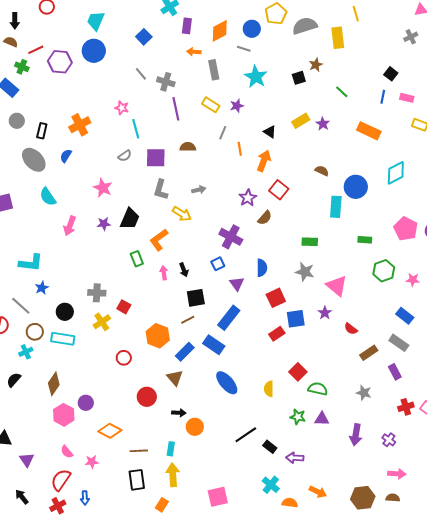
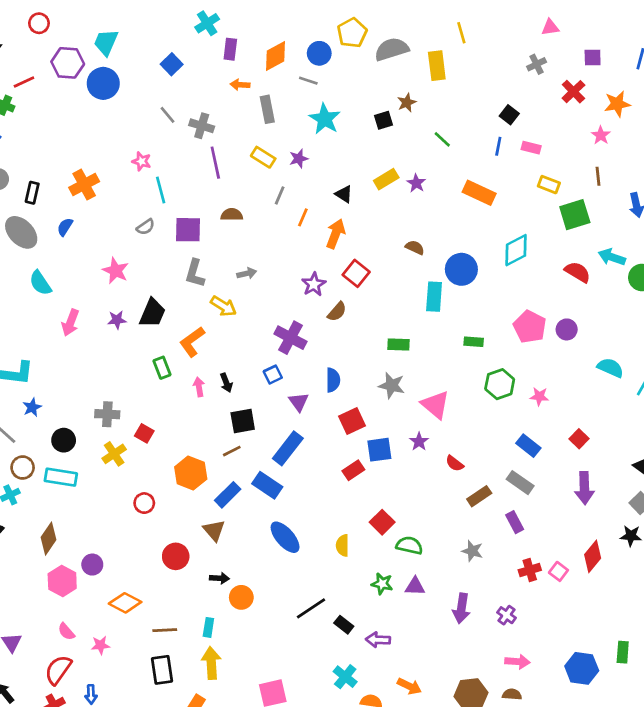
purple hexagon: (60, 62) -> (68, 63), moved
orange line: (240, 149) -> (303, 217), turned 32

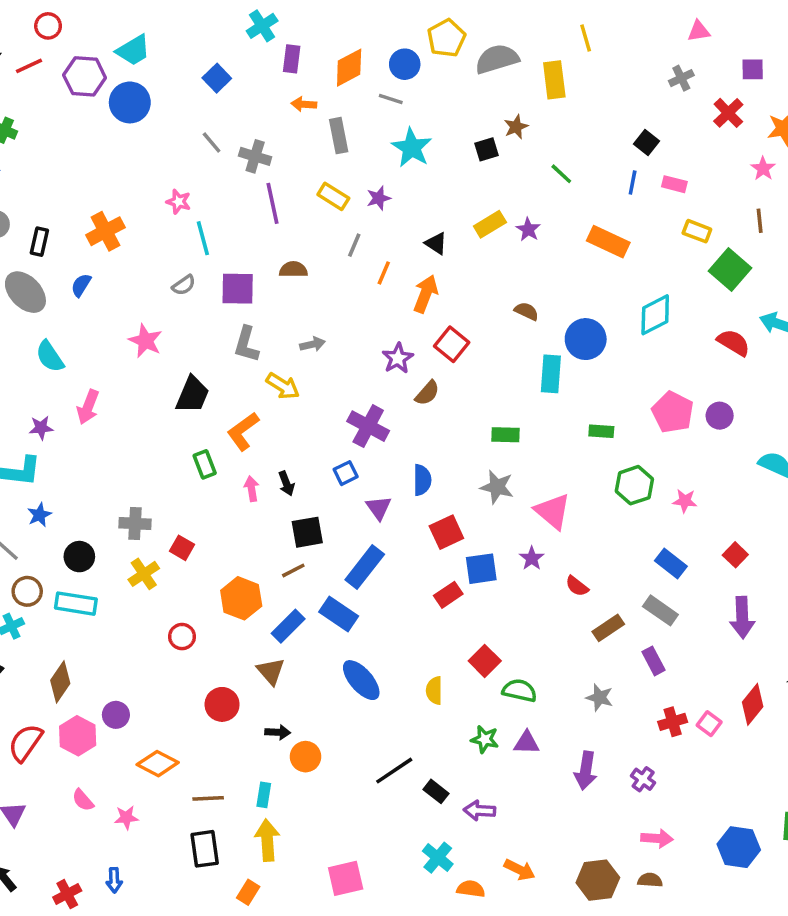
cyan trapezoid: (106, 42) -> (133, 50), turned -144
red line: (24, 82) -> (29, 66), moved
green square: (575, 215) -> (730, 269), turned -32
purple star: (117, 320) -> (41, 428), moved
red semicircle: (58, 670) -> (25, 743), moved

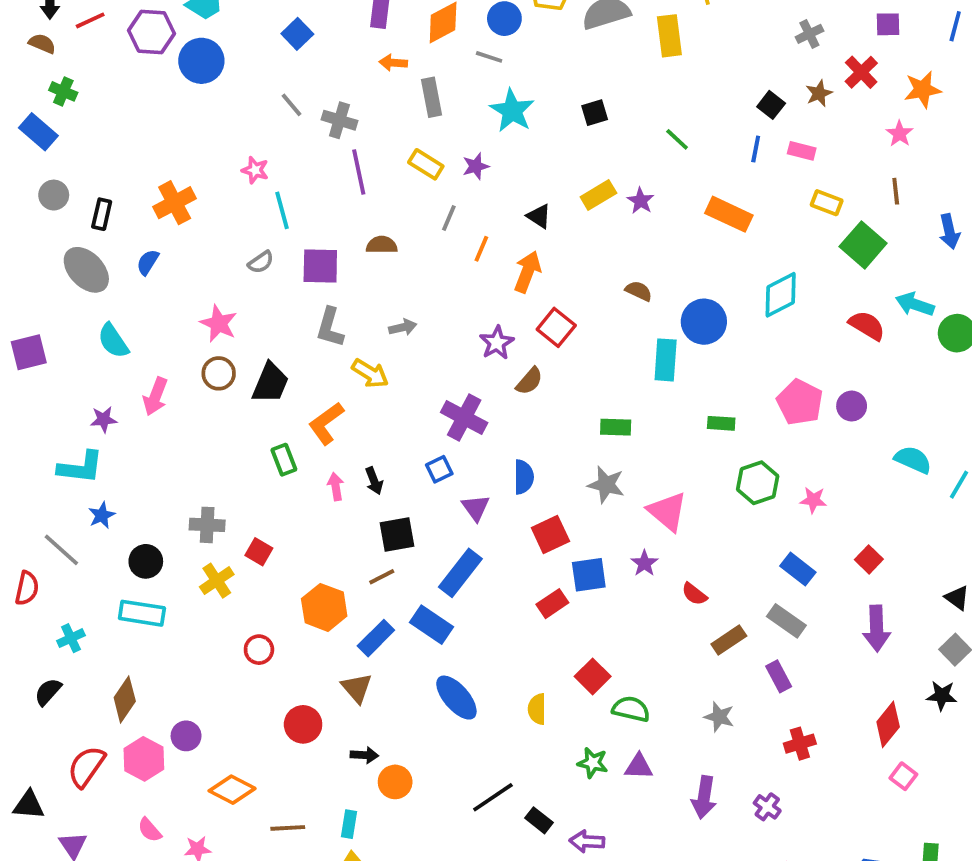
brown star: (516, 127) -> (819, 93), moved
brown circle: (27, 591) -> (219, 373), moved
pink square: (709, 724) -> (903, 776), moved

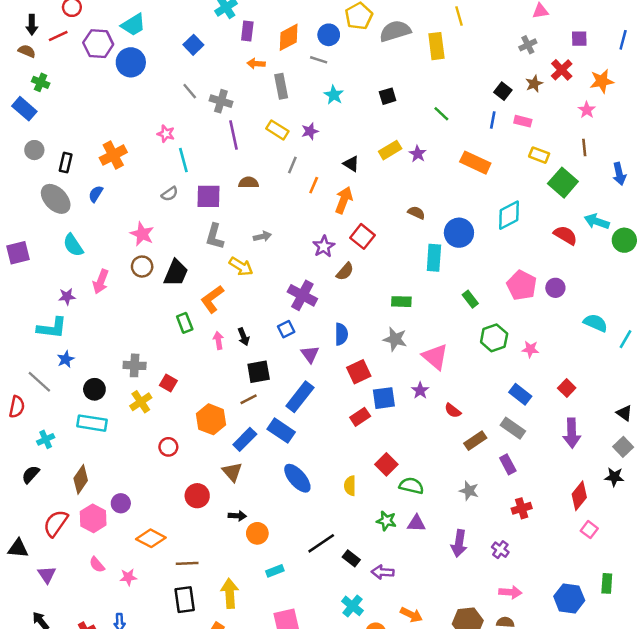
cyan star: (512, 111) -> (334, 95), size x0.7
green rectangle: (721, 423) -> (470, 299), turned 48
cyan rectangle: (349, 824) -> (275, 571), moved, turned 60

